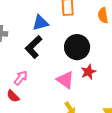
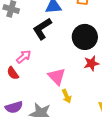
pink triangle: (65, 80) -> (57, 77), moved

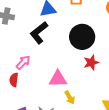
red semicircle: (13, 73) -> (14, 80), turned 48
pink triangle: (57, 77) -> (58, 79), turned -42

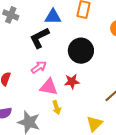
pink arrow: (23, 62) -> (39, 67), moved
red star: (91, 62) -> (72, 82), moved

